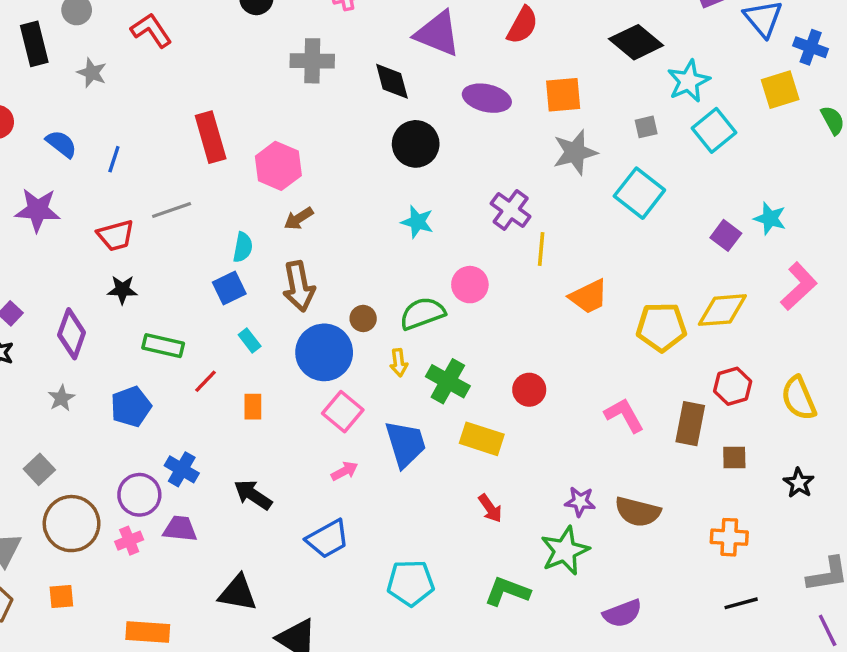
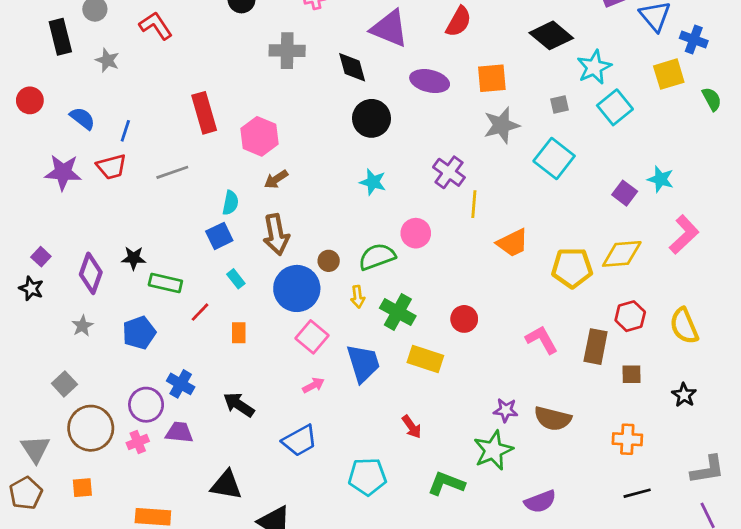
red trapezoid: (116, 235) -> (111, 167), moved
black star: (122, 290) -> (134, 258), moved
red arrow: (490, 508) -> (412, 427), moved

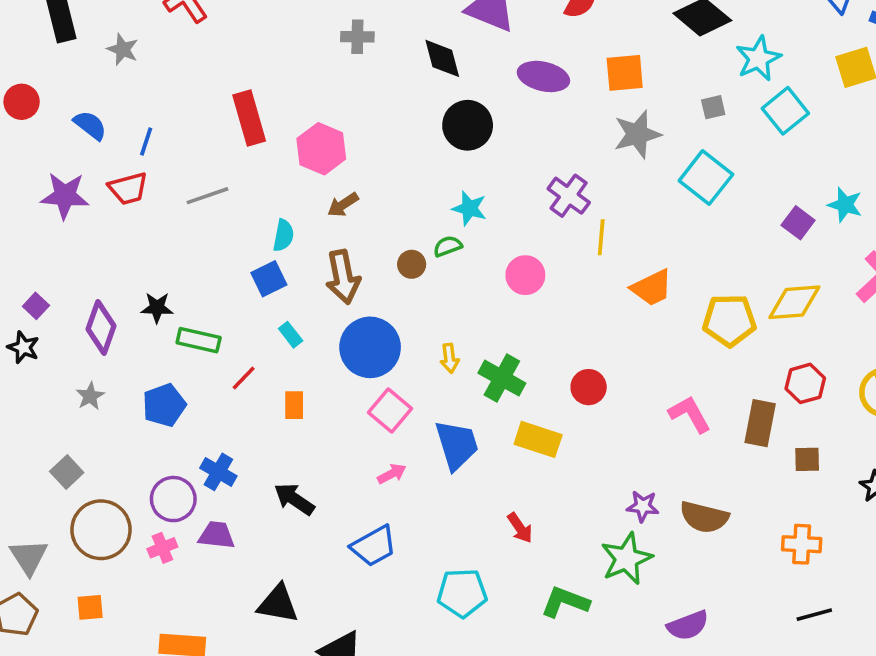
gray cross: (287, 51) -> (357, 37), size x0.7
green semicircle: (377, 257) -> (448, 246), moved, size x0.6
brown circle: (329, 261) -> (412, 264), moved

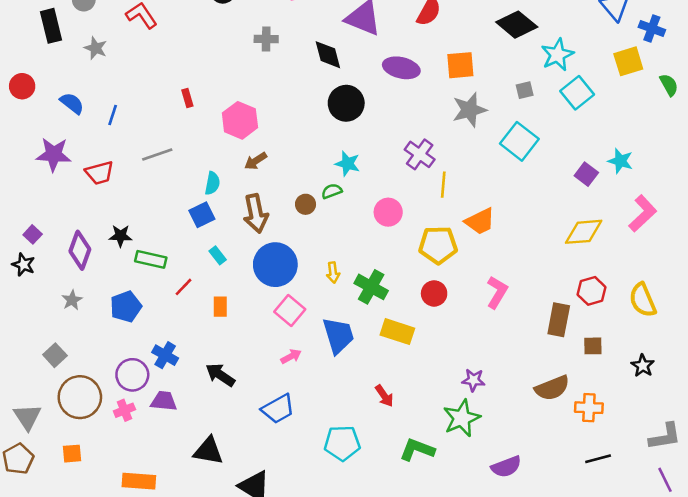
red rectangle: (249, 118) -> (187, 98), size x0.5
red trapezoid: (128, 188) -> (100, 173), moved
yellow pentagon: (729, 320) -> (438, 245), moved
pink L-shape: (690, 414) -> (497, 292), moved, turned 60
brown semicircle: (704, 517) -> (552, 388), moved, turned -36

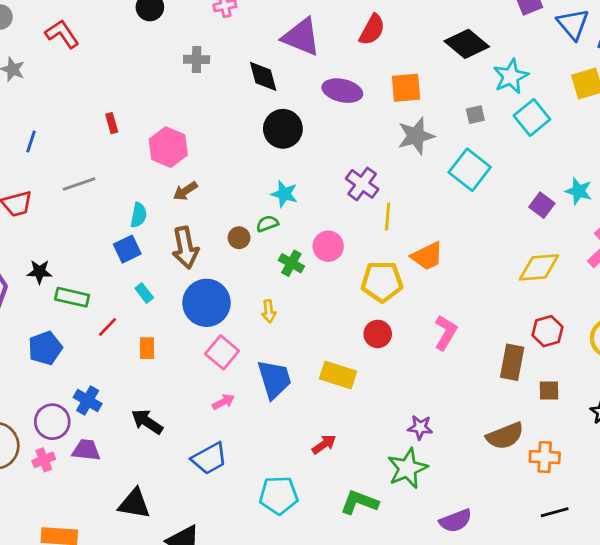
green cross: (371, 287) -> (291, 263), moved, size x0.7
red arrow: (384, 396) -> (324, 444), turned -90

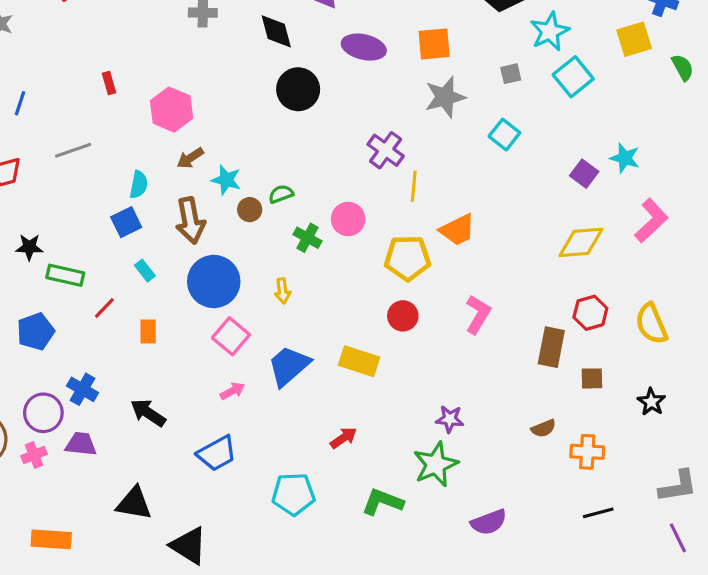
cyan square: (470, 170) -> (504, 135), size x0.7
cyan star: (284, 194) -> (226, 180), moved
blue trapezoid: (274, 379) -> (289, 366), turned -114
brown semicircle: (505, 436) -> (544, 428), size x0.6

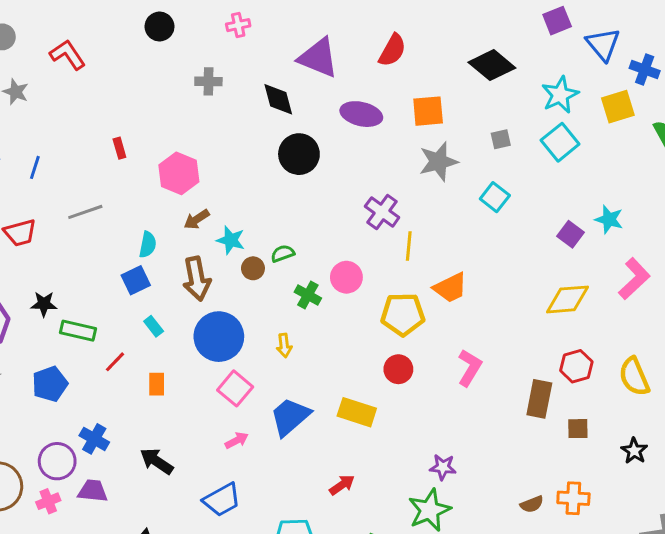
cyan star: (550, 31) -> (560, 95), moved
brown semicircle: (544, 428) -> (532, 504), moved

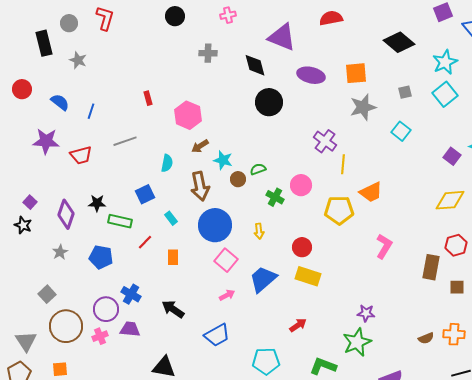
red semicircle: (392, 50) -> (331, 18), moved, turned -130
red L-shape: (68, 55) -> (105, 18), moved, turned 50
blue square: (136, 280) -> (145, 194), moved
red circle: (398, 369) -> (302, 247), moved
blue pentagon: (50, 384) -> (101, 257), turned 30

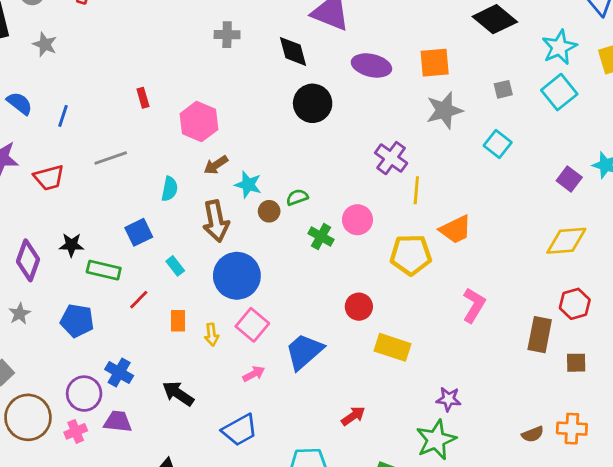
yellow arrow: (259, 231) -> (212, 335), moved
yellow rectangle: (308, 276) -> (392, 347), moved

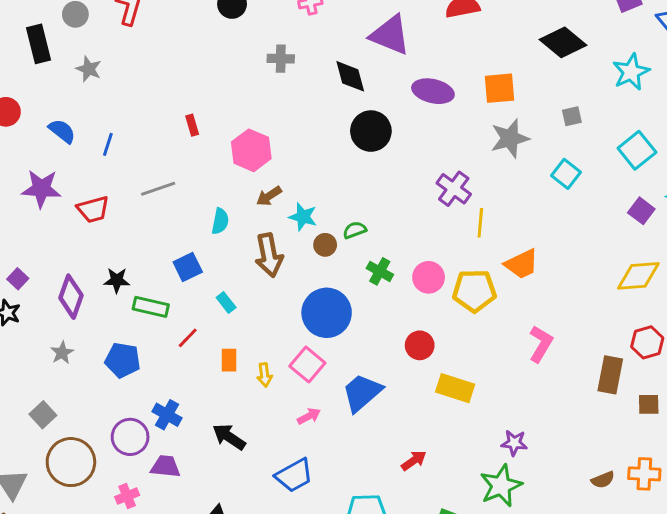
cyan square: (559, 92) -> (637, 150), moved
pink circle: (357, 220) -> (429, 277), moved
blue circle: (237, 276) -> (327, 313), moved
pink cross: (76, 431) -> (127, 496), moved

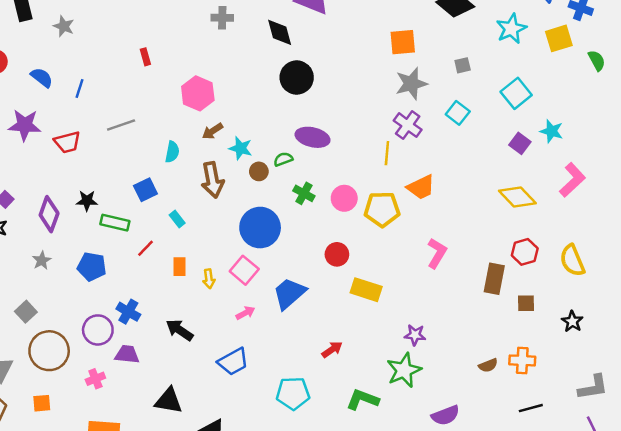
purple ellipse: (433, 91) -> (313, 137), moved
red rectangle: (192, 125) -> (145, 57), moved
purple cross: (454, 189) -> (408, 125), moved
yellow diamond: (638, 276) -> (517, 197), turned 51

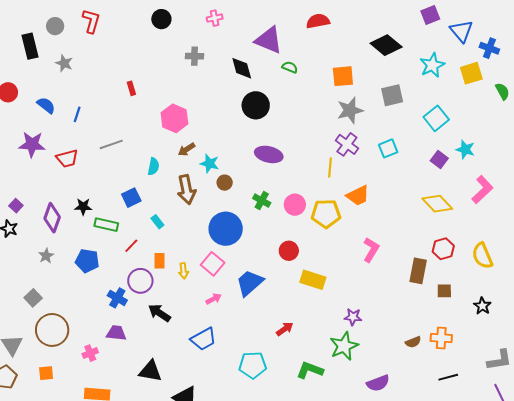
gray square: (463, 65) -> (392, 95), size x1.6
cyan square: (458, 113) -> (388, 148), moved, turned 30
green semicircle: (283, 159) -> (290, 67), moved, turned 42
purple circle: (98, 330) -> (140, 281), moved

